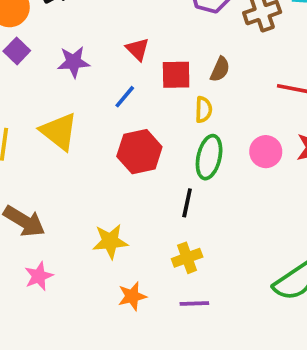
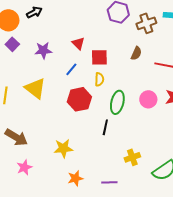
brown semicircle: (220, 69) -> (136, 53), moved
yellow semicircle: (204, 110) -> (99, 79), moved
yellow cross: (187, 258) -> (132, 157), moved

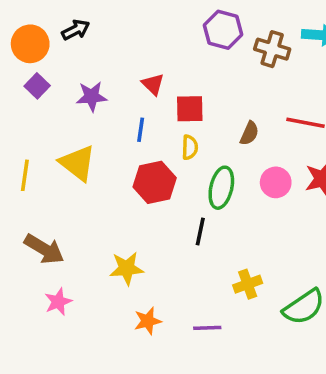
brown cross: (146, 23) -> (272, 49), turned 36
brown semicircle: (136, 53) -> (249, 133), moved
blue line: (71, 69) -> (141, 130), turned -32

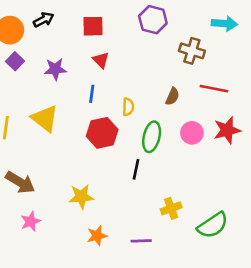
brown cross: (272, 49) -> (192, 51), moved
red square: (190, 109) -> (93, 26), moved

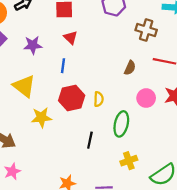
yellow semicircle: (128, 107) -> (99, 99), moved
green ellipse: (152, 137) -> (121, 124), moved
black line: (136, 169) -> (90, 140), moved
yellow star: (81, 197) -> (41, 117), moved

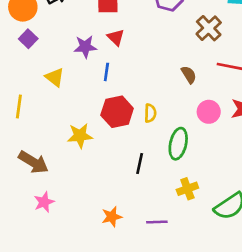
brown cross: (146, 30) -> (209, 28), turned 30
purple star: (33, 45) -> (85, 47), moved
brown semicircle: (130, 68) -> (189, 75), turned -56
yellow triangle: (24, 86) -> (55, 77), moved, size x0.7

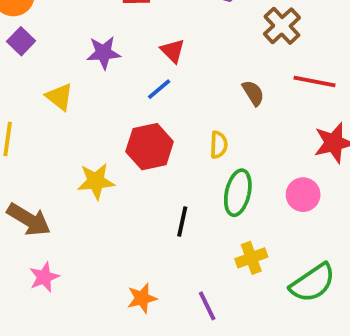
red triangle: (116, 37) -> (173, 51), moved
blue line: (106, 72) -> (159, 89), moved, turned 42
pink circle: (209, 112) -> (303, 195), moved
yellow semicircle: (150, 113) -> (219, 145), moved
purple line: (157, 222) -> (207, 306), turned 66

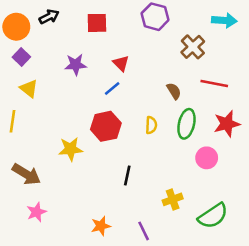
yellow triangle: (59, 97) -> (29, 89), moved
green ellipse: (238, 193) -> (186, 124), moved

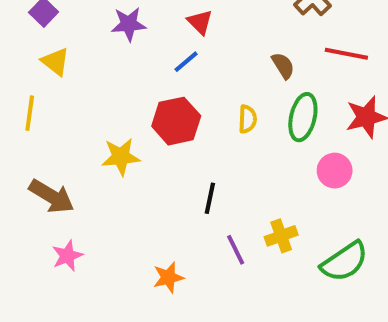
purple line: (144, 231) -> (236, 250), moved

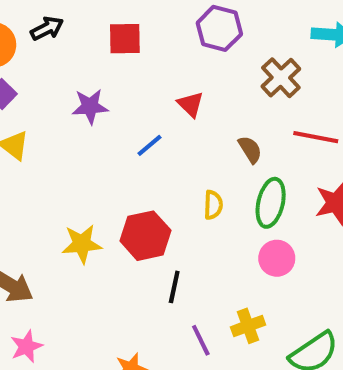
red triangle: (200, 22) -> (191, 104), moved
red hexagon: (176, 121) -> (145, 236), moved
pink circle: (335, 171) -> (277, 258), moved

